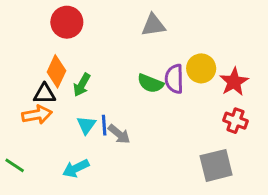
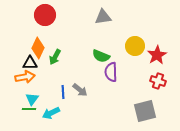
purple semicircle: (174, 79) -> (111, 72), moved
cyan triangle: (86, 125) -> (32, 99), moved
blue line: (104, 125) -> (63, 92), moved
green line: (15, 165) -> (29, 109), moved, turned -32

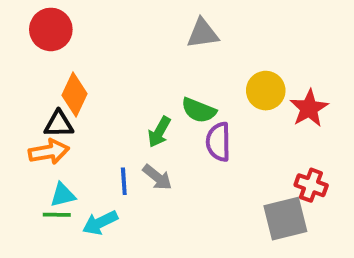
red circle: (45, 15) -> (51, 29), moved
green arrow: (55, 57) -> (159, 132), moved
red cross: (158, 81) -> (311, 185), moved
cyan triangle: (32, 99) -> (63, 195), turned 40

